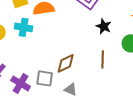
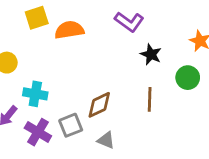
cyan cross: (24, 27) -> (35, 94), moved
gray square: (45, 78) -> (71, 125), turned -30

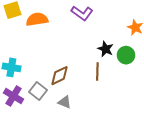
black star: (151, 54) -> (106, 49), moved
gray square: (71, 125) -> (38, 91), turned -30

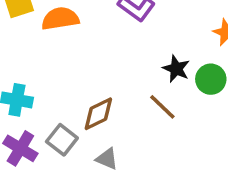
brown line: (97, 71) -> (162, 107), turned -48

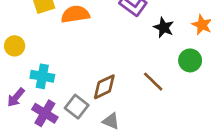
black star: (176, 69) -> (164, 27), moved

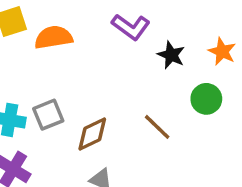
gray square: (77, 107) -> (48, 115), moved, turned 30

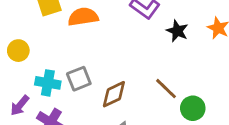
green circle: (206, 99) -> (193, 108), moved

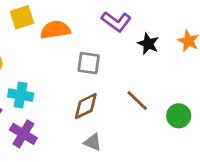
gray square: (79, 79) -> (89, 63), moved, turned 30
green circle: (193, 108) -> (179, 116), moved

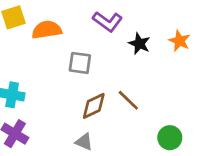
brown diamond: (86, 106) -> (94, 106), moved
green circle: (179, 116) -> (170, 138), moved

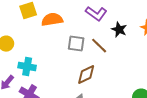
brown line: (128, 100) -> (99, 46), moved

